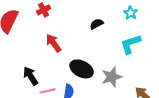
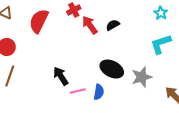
black semicircle: (97, 24) -> (113, 25), moved
red arrow: (54, 43) -> (90, 25), moved

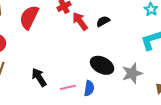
black arrow: (61, 76) -> (39, 77), moved

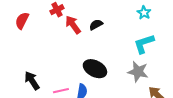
red semicircle: (29, 17) -> (22, 21), size x0.7
gray star: (132, 73) -> (138, 72), moved, turned 30

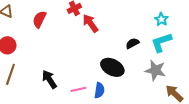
cyan star: (144, 13) -> (161, 19), moved
black semicircle: (96, 25) -> (132, 43), moved

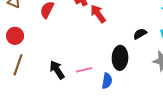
black ellipse: (112, 67) -> (120, 58), turned 65
pink line: (78, 89) -> (84, 70), moved

